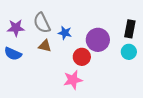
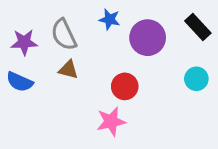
black rectangle: (130, 29) -> (198, 27), moved, turned -54
blue star: (65, 33) -> (110, 19), moved
purple circle: (98, 40) -> (148, 38), moved

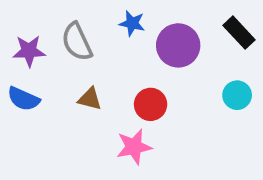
brown triangle: (68, 70) -> (90, 99), moved

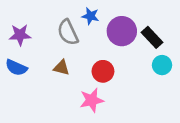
black rectangle: (239, 33) -> (152, 37), moved
gray semicircle: (77, 42) -> (68, 32), moved

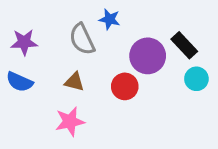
purple circle: (122, 31) -> (148, 56), moved
pink star: (92, 100) -> (70, 121), moved

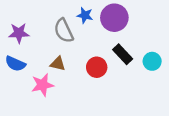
black rectangle: (184, 45) -> (123, 54), moved
purple circle: (148, 56) -> (114, 18), moved
pink star: (70, 121) -> (42, 85), moved

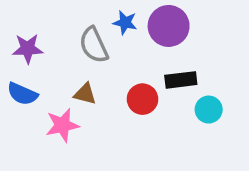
black rectangle: (123, 54) -> (181, 80), turned -54
cyan circle: (152, 61) -> (209, 110), moved

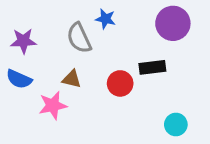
purple circle: (169, 26) -> (173, 23), moved
cyan circle: (209, 110) -> (176, 124), moved

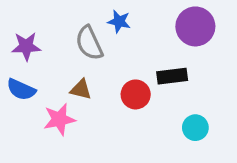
cyan circle: (176, 124) -> (195, 128), moved

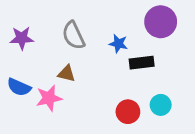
blue star: (119, 21) -> (118, 44), moved
blue semicircle: (21, 89) -> (19, 87), moved
red circle: (136, 94) -> (128, 112), moved

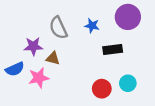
purple star: (22, 38) -> (33, 46), moved
blue star: (118, 44) -> (92, 26), moved
blue semicircle: (19, 87) -> (15, 69), turned -48

